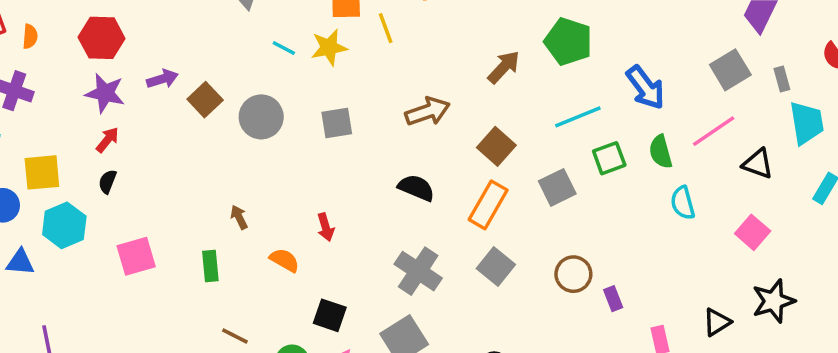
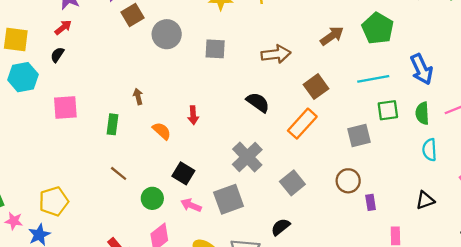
gray square: (557, 187) -> (359, 135), moved
gray square: (496, 267) -> (292, 183), moved
black triangle: (717, 322) -> (425, 200), moved

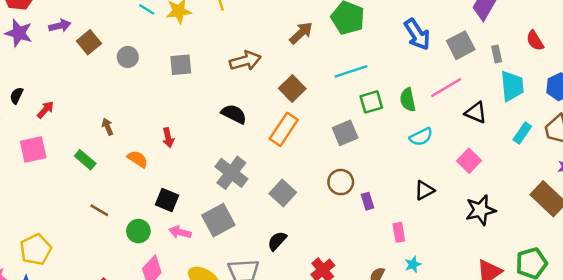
red arrow: (63, 27) -> (45, 110), moved
gray circle: (167, 34) -> (128, 57), size x0.7
blue arrow: (422, 69) -> (417, 34), moved
green rectangle: (112, 124) -> (85, 160), turned -48
cyan semicircle: (430, 150) -> (421, 137), turned -105

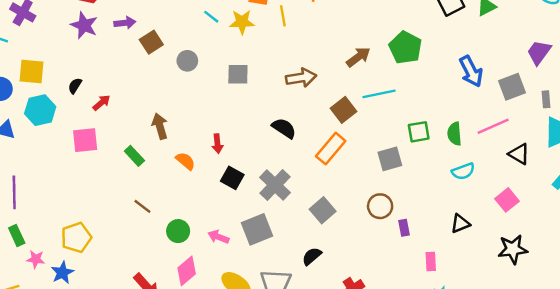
cyan line: (351, 71) -> (379, 94), moved
brown arrow: (108, 127) -> (160, 126), size x1.5
black square: (167, 200) -> (232, 178), moved

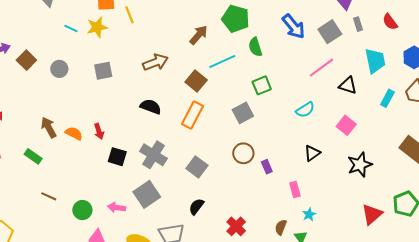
gray rectangle: (546, 99) -> (358, 24), moved
green semicircle: (454, 134) -> (255, 47), moved
orange semicircle: (185, 161) -> (74, 133), moved

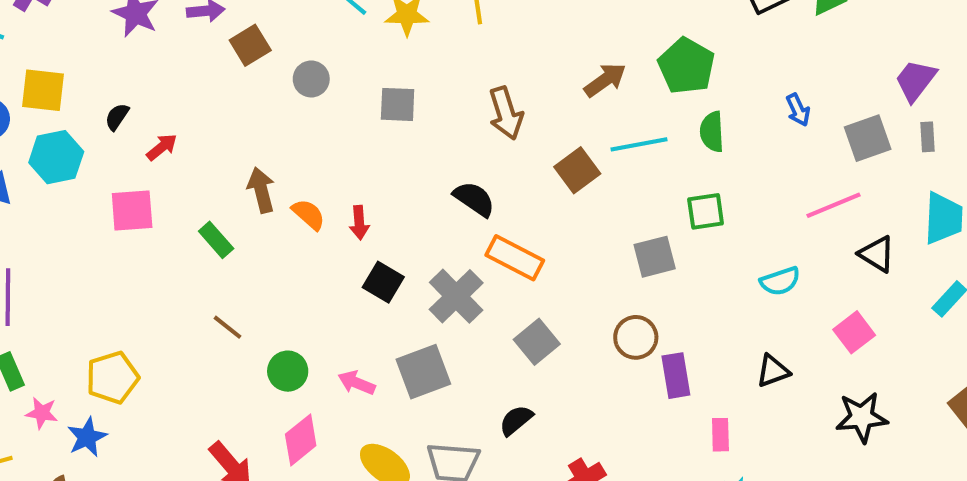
blue arrow: (294, 27) -> (798, 110), size x0.6
brown arrow: (156, 62) -> (506, 113), turned 80
orange rectangle: (193, 115) -> (515, 258), moved, turned 76
purple rectangle: (267, 167) -> (676, 376), size x1.5

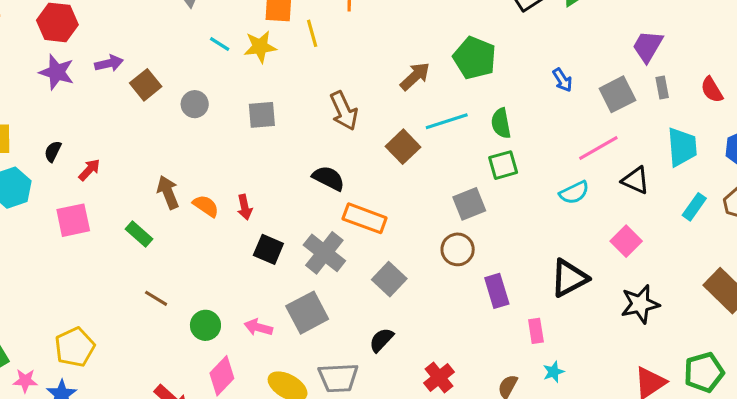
green semicircle: (712, 132) -> (501, 123), moved
cyan semicircle: (780, 281) -> (574, 193), moved
brown circle: (636, 337) -> (458, 249), moved
black triangle: (773, 371) -> (569, 278), size x1.5

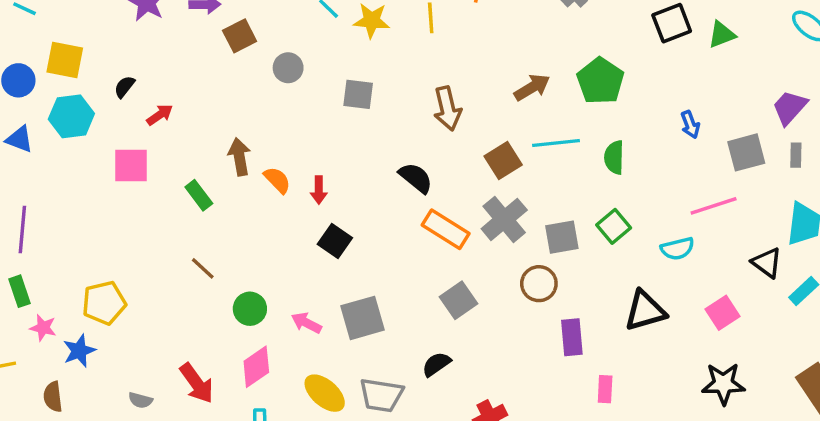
green square: (503, 165) -> (614, 226), moved, turned -36
black triangle: (636, 180) -> (767, 263), moved
gray cross: (324, 253) -> (504, 219), moved
black triangle: (569, 278) -> (645, 311), moved

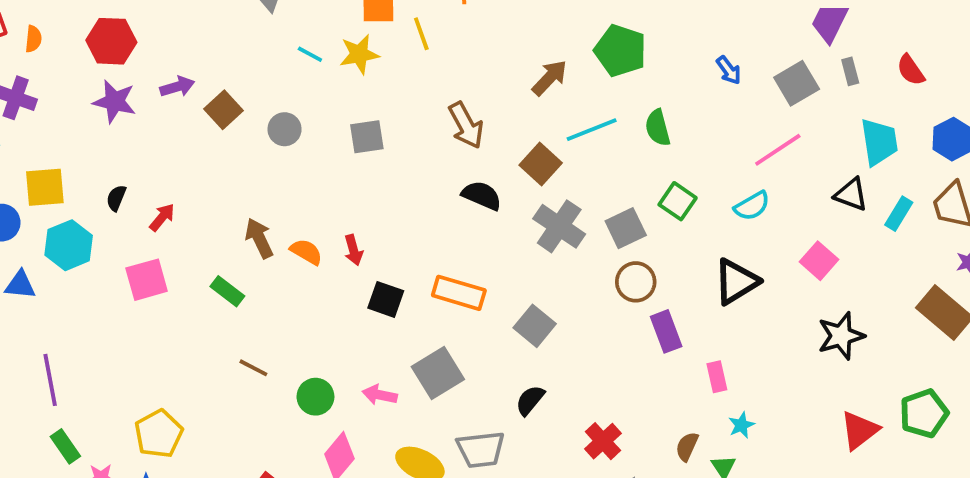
black semicircle: (416, 178) -> (482, 195), moved
orange rectangle: (446, 229) -> (459, 293), moved
brown circle: (539, 284) -> (636, 282), moved

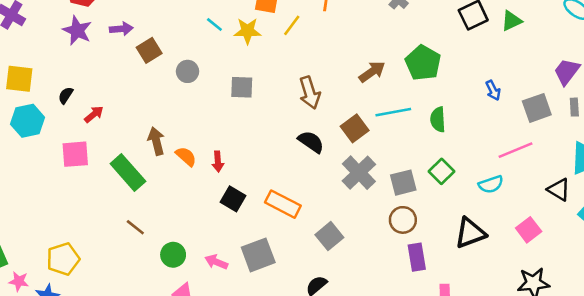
yellow line: (421, 34) -> (292, 25), turned 45
green rectangle: (227, 291) -> (128, 173), size x1.6

